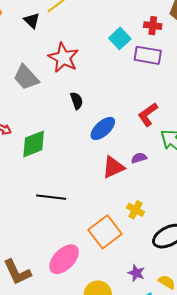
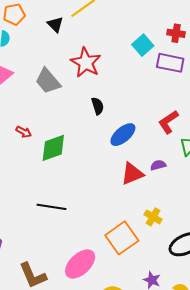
black line: (51, 197) -> (52, 207), moved

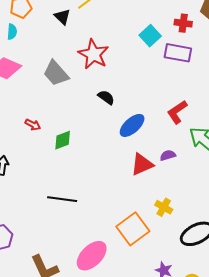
black semicircle: (98, 106) -> (106, 97), turned -36
green diamond: (53, 148) -> (63, 140), size x0.7

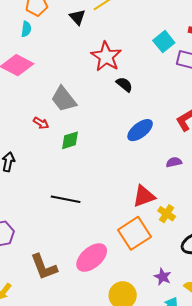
gray trapezoid: (56, 73) -> (64, 99), moved
black semicircle: (106, 97) -> (124, 84), moved
red triangle: (142, 164) -> (144, 196), moved

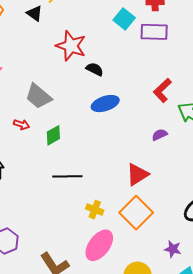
blue ellipse: (140, 130) -> (105, 104), moved, turned 32
black line: (66, 199) -> (67, 176), moved
yellow cross: (167, 214) -> (95, 210), moved

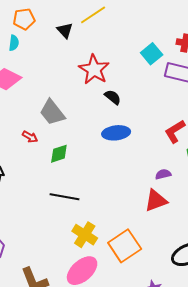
red triangle: (137, 174) -> (156, 201), moved
yellow cross: (95, 210) -> (85, 235), size x1.4

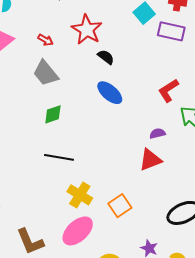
blue ellipse: (116, 133) -> (110, 93), turned 48
red arrow: (30, 137) -> (45, 40), moved
orange square: (125, 246) -> (120, 206), size x0.7

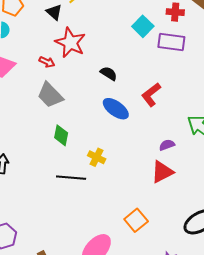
red star: (87, 30) -> (70, 43), moved
red L-shape: (168, 90) -> (151, 95), moved
green diamond: (53, 114) -> (61, 135), turned -55
yellow cross: (80, 195) -> (97, 157), moved, size x0.7

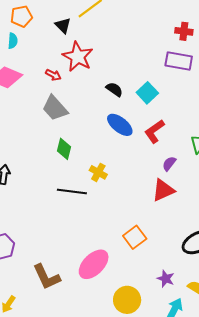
cyan square: (143, 26) -> (147, 93), moved
red L-shape: (151, 95) -> (154, 131), moved
purple semicircle: (167, 145) -> (169, 164), turned -35

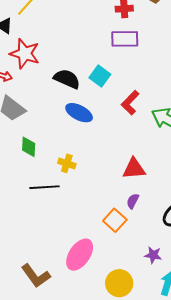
black semicircle: (114, 89) -> (67, 79), size x1.5
red L-shape: (154, 131) -> (130, 103), moved
purple semicircle: (169, 164) -> (133, 201), moved
red triangle: (163, 190) -> (134, 169), turned 30

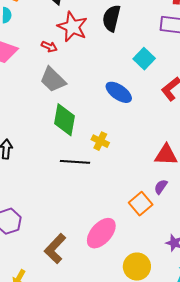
black semicircle: (67, 79) -> (112, 18), moved, turned -108
green diamond: (29, 147) -> (64, 120), size x1.5
brown L-shape: (36, 276) -> (55, 249), turned 72

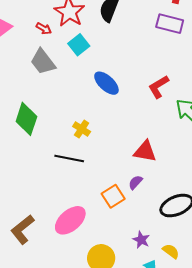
cyan square: (144, 59) -> (79, 45), moved
green diamond: (64, 120) -> (26, 119), moved
black line: (75, 162) -> (69, 159), moved

